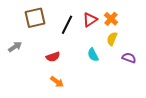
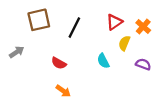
orange cross: (111, 19) -> (143, 26), moved
red triangle: (90, 20) -> (114, 22), moved
red semicircle: (53, 57) -> (59, 63), turned 48

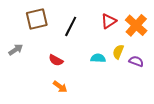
orange cross: (143, 26) -> (136, 25), size x1.5
yellow semicircle: (124, 43) -> (118, 52), moved
cyan semicircle: (103, 61) -> (98, 58), turned 120

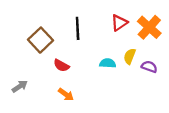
brown square: (37, 19) -> (41, 40), moved, turned -30
black line: (71, 26) -> (78, 28), turned -30
gray arrow: (16, 50) -> (20, 86), moved

